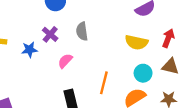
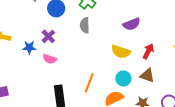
gray semicircle: (82, 31) -> (85, 25), moved
pink semicircle: (65, 61) -> (50, 59), moved, turned -120

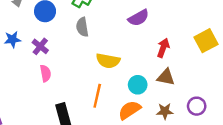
blue star: (29, 47) -> (12, 39), moved
yellow semicircle: (121, 52) -> (108, 61), moved
pink semicircle: (50, 59) -> (45, 73), turned -112

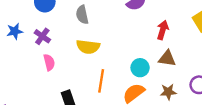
yellow semicircle: (108, 61) -> (88, 47), moved

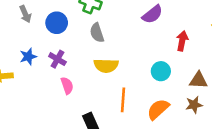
brown triangle: (167, 58) -> (198, 80), moved
cyan circle: (140, 68) -> (161, 71), moved

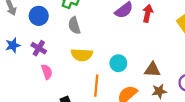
red arrow: (182, 41) -> (148, 13), moved
cyan circle: (161, 71) -> (118, 63), moved
brown triangle: (198, 80) -> (152, 70), moved

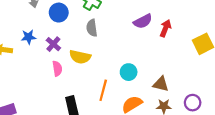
yellow semicircle: (82, 55) -> (80, 57), moved

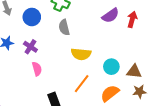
yellow semicircle: (80, 57) -> (81, 54), moved
cyan circle: (129, 72) -> (111, 67), moved
orange line: (103, 90) -> (82, 84), turned 30

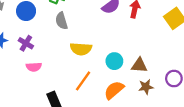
pink semicircle: (37, 69) -> (34, 67), turned 104

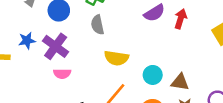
purple cross: (26, 43) -> (56, 46), size x1.5

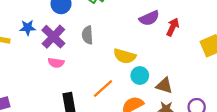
gray semicircle: (97, 25) -> (87, 35), moved
yellow semicircle: (116, 58) -> (125, 56), moved

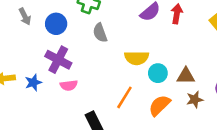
blue star: (28, 28) -> (33, 83), moved
gray semicircle: (87, 35) -> (100, 33), moved

